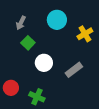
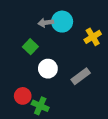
gray arrow: (21, 23) -> (46, 23), moved, turned 56
red circle: (11, 88) -> (23, 96), moved

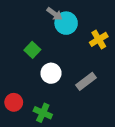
gray arrow: (46, 23) -> (54, 14), moved, turned -136
red circle: (23, 96) -> (14, 102), moved

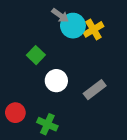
yellow cross: (99, 39) -> (93, 29), moved

